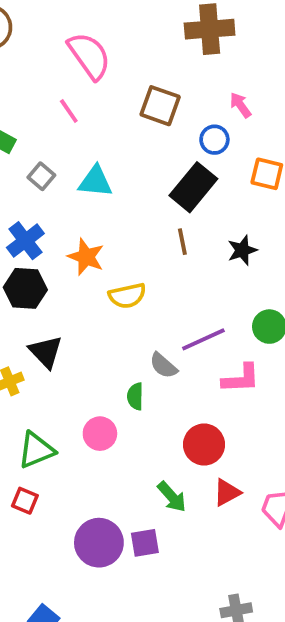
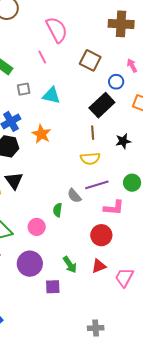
gray square: (41, 176) -> (24, 89), turned 32
yellow semicircle: (127, 296) -> (90, 159), moved
red circle: (204, 445) -> (101, 235), moved
purple circle: (99, 543) -> (30, 264), moved

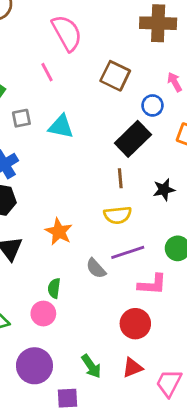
orange star: (41, 134) -> (59, 232), moved
green semicircle: (58, 210) -> (54, 288), moved

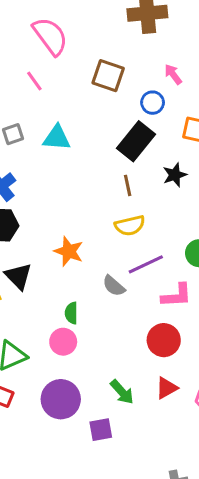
black star: (164, 190) -> (175, 175), moved

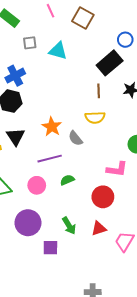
brown square: (108, 76) -> (83, 18), moved
purple line: (146, 264) -> (50, 159), moved
gray semicircle: (114, 286) -> (75, 138), moved
green semicircle: (71, 313) -> (67, 180), moved, turned 56

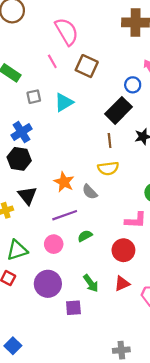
cyan triangle: (58, 51) -> (64, 102), turned -42

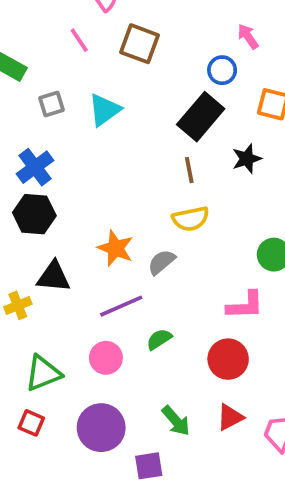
gray semicircle: (90, 192) -> (162, 262), turned 98
black triangle: (27, 195) -> (54, 277), turned -42

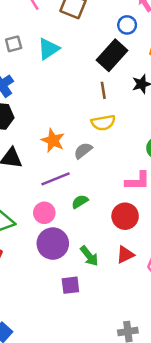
purple circle: (101, 428) -> (53, 244), moved

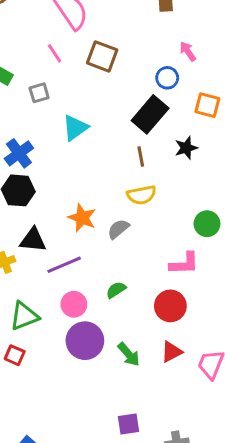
gray square: (14, 44) -> (39, 93), moved
cyan triangle: (48, 49) -> (75, 128), moved
purple line: (55, 179) -> (64, 265), moved
purple square: (70, 285) -> (128, 424), moved

